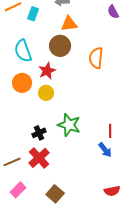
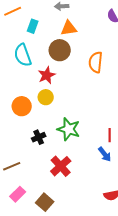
cyan rectangle: (33, 14) -> (33, 26), moved
orange circle: (22, 83) -> (22, 106), moved
red cross: (39, 158) -> (61, 166), moved
brown square: (55, 194) -> (45, 202), moved

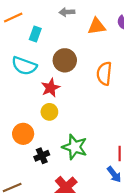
orange triangle: (69, 28) -> (97, 26), moved
cyan semicircle: (23, 55) -> (24, 66), turned -50
orange circle: (22, 106) -> (23, 134), moved

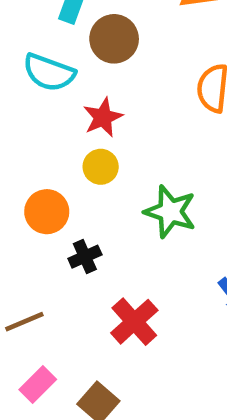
brown circle: (65, 60) -> (114, 39), moved
green star: (75, 147) -> (170, 212), moved

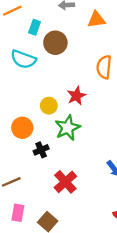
red star: (103, 117) -> (76, 96), moved
green star: (170, 212) -> (68, 128), moved, turned 30
pink rectangle: (38, 385) -> (18, 213), turned -35

